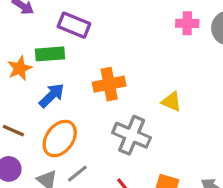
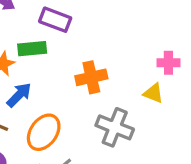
pink cross: (187, 23) -> (168, 63), moved
blue arrow: (52, 95) -> (19, 95), moved

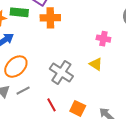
orange cross: (91, 77) -> (50, 18), moved
yellow triangle: (153, 93) -> (96, 64), moved

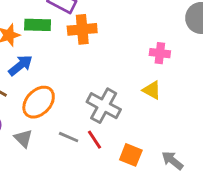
gray line: (23, 91) -> (69, 137), moved, turned 56
red line: (51, 105) -> (94, 140), moved

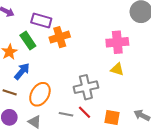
green rectangle: (38, 25) -> (28, 41), turned 66
pink cross: (160, 53) -> (117, 42), size x1.5
gray cross: (104, 106) -> (86, 87), turned -30

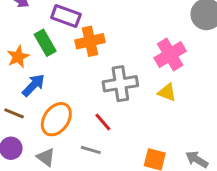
pink cross: (117, 42) -> (170, 55), turned -30
gray cross: (86, 87) -> (120, 84), moved
red line: (84, 112) -> (103, 122), moved

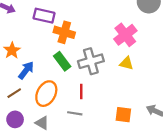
orange cross: (90, 41) -> (64, 32), turned 36
green rectangle: (45, 43) -> (62, 61), moved
brown line: (14, 113) -> (14, 93), turned -48
red line: (103, 122) -> (81, 91), turned 48

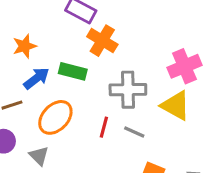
green rectangle: (62, 61) -> (73, 71), moved, turned -54
yellow triangle: (126, 63) -> (176, 106), size x1.5
gray line: (75, 113) -> (134, 132), moved

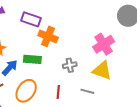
gray cross: (128, 90) -> (70, 65), size x0.6
gray line: (134, 132) -> (87, 91), moved

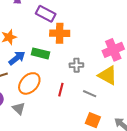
orange cross: (48, 36) -> (60, 33), turned -30

